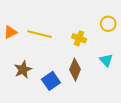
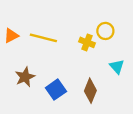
yellow circle: (108, 24) -> (105, 31), moved
brown diamond: (75, 70) -> (90, 91), moved

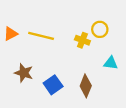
cyan triangle: (117, 67) -> (111, 63), turned -40
brown star: (25, 77) -> (24, 73), turned -30

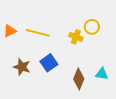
cyan triangle: (111, 63) -> (102, 74), moved
blue square: (53, 85) -> (49, 63), moved

